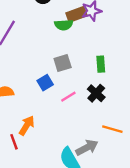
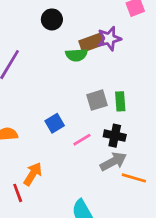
gray square: (63, 63) -> (97, 100), moved
black cross: (96, 93) -> (115, 136), turned -30
gray arrow: (87, 148) -> (113, 162), moved

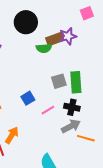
black circle: (52, 19) -> (26, 22), size x1.5
green rectangle: (120, 101) -> (76, 82), size x1.5

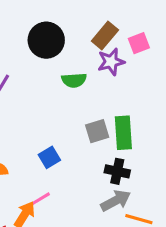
pink square: (87, 13) -> (139, 43), moved
brown rectangle: (55, 39) -> (105, 36), moved, turned -30
pink line: (48, 110) -> (40, 199), moved

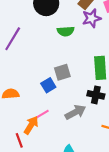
gray square: (97, 131) -> (62, 72), moved
gray arrow: (116, 201) -> (75, 112), moved

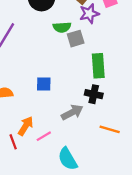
gray square: (62, 72) -> (76, 39), moved
blue square: (48, 85) -> (44, 84), turned 32
pink line: (42, 114) -> (44, 136), moved

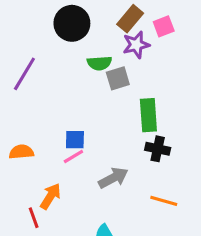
black cross: (94, 94) -> (158, 149), moved
pink line: (44, 136) -> (73, 156), moved

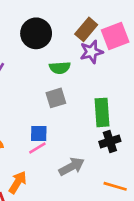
pink square: (164, 26) -> (115, 36), size x1.5
gray square: (118, 78) -> (56, 98), moved
black cross: (158, 149) -> (110, 141), turned -30

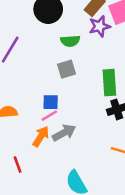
gray arrow: (72, 167) -> (64, 133), moved
orange arrow: (18, 182) -> (41, 136), moved

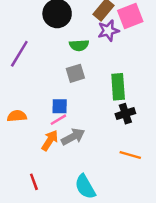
red line: (18, 165) -> (34, 182), moved

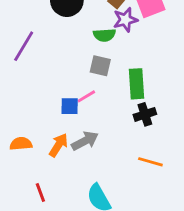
green semicircle: (79, 45) -> (104, 35), moved
gray square: (75, 73) -> (100, 66), moved, turned 30
orange semicircle: (17, 116) -> (21, 144), moved
pink line: (58, 120) -> (86, 96), moved

